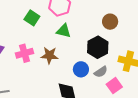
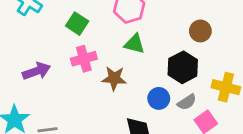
green square: (32, 18) -> (77, 24), moved
pink cross: (25, 53) -> (84, 59), moved

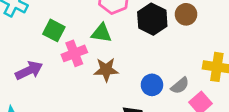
green square: (77, 24) -> (54, 30), moved
green triangle: (134, 44) -> (101, 33), moved
black hexagon: (183, 67) -> (152, 19), moved

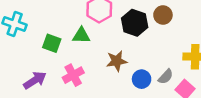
green triangle: (101, 33) -> (81, 35), moved
pink cross: (74, 53) -> (73, 75), moved
brown star: (106, 70) -> (117, 61), moved

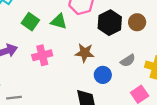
gray semicircle: (166, 77) -> (128, 61), moved

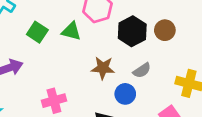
pink cross: (42, 55) -> (54, 101), moved
gray semicircle: (128, 61) -> (142, 70), moved

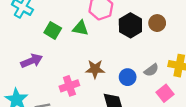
brown star: (103, 68) -> (95, 69), moved
gray semicircle: (142, 70) -> (151, 70), moved

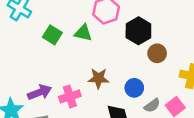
brown circle: (157, 23) -> (157, 53), moved
purple arrow: (32, 61) -> (40, 92), moved
gray semicircle: (151, 70) -> (152, 105), moved

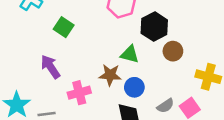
green triangle: (83, 33) -> (130, 54), moved
blue circle: (134, 88) -> (134, 87), moved
purple arrow: (40, 92) -> (50, 67), moved, turned -105

